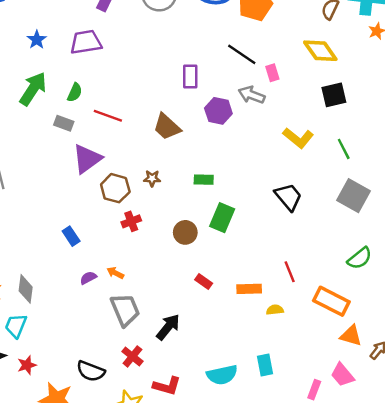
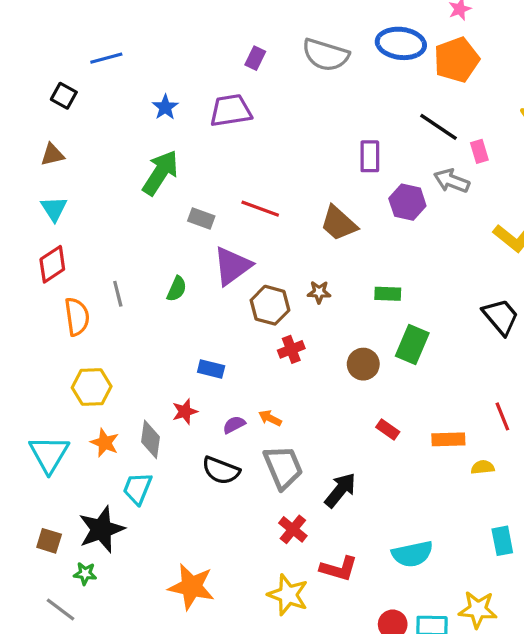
green semicircle: (75, 92) -> (177, 289), moved
blue rectangle: (71, 236) -> (211, 369), turned -42
red star: (27, 365) -> (185, 412), moved
cyan rectangle: (265, 365) -> (502, 541), moved
black semicircle: (91, 371) -> (221, 470), moved

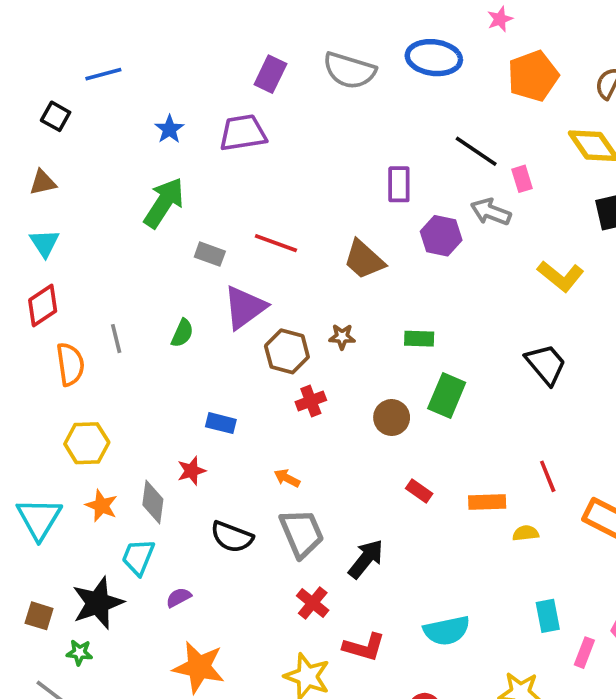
purple rectangle: (255, 58) -> (270, 74), size x1.4
orange pentagon: (456, 60) -> (533, 76), moved
purple semicircle: (234, 425) -> (179, 597), moved

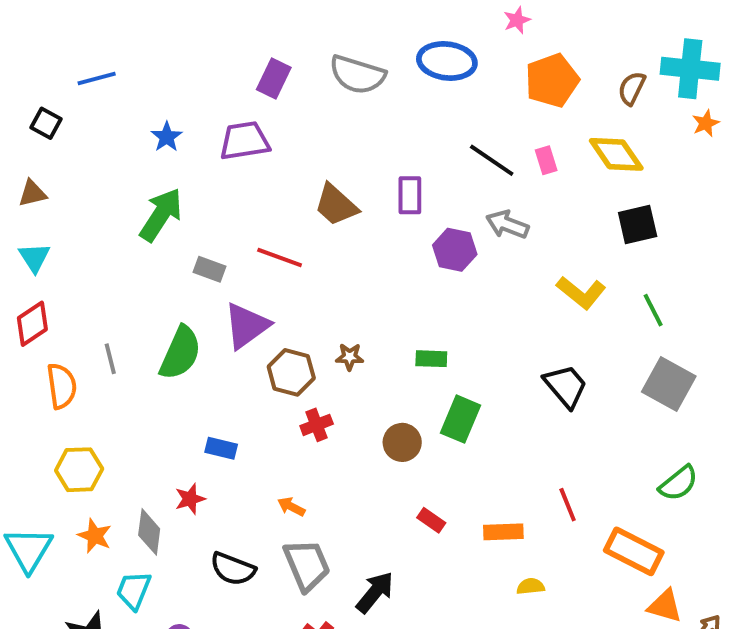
pink rectangle: (522, 179) -> (546, 160), moved
brown trapezoid: (364, 260) -> (336, 205), moved
green semicircle: (182, 333) -> (180, 353), size x1.8
yellow semicircle: (526, 533) -> (531, 586), moved

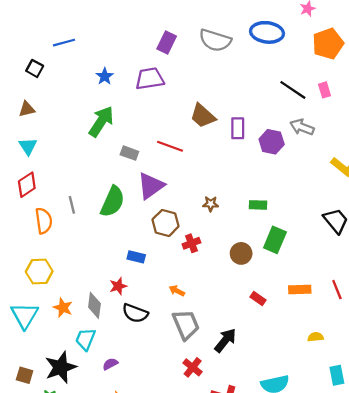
purple rectangle: (410, 195) -> (238, 128), moved
brown hexagon: (291, 372) -> (166, 223), moved
yellow hexagon: (79, 470) -> (39, 271), moved
orange rectangle: (503, 532) -> (300, 290), moved
black semicircle: (233, 569) -> (135, 313), moved

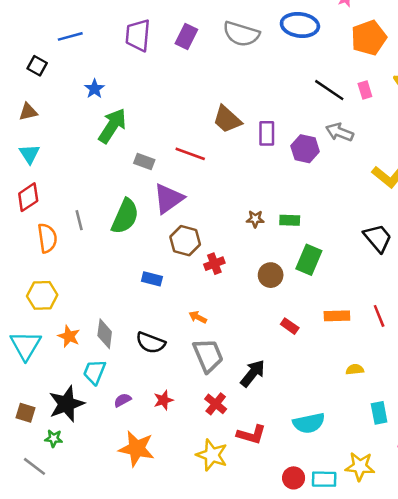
blue star: (105, 76) -> (94, 89), moved
purple trapezoid: (150, 79) -> (138, 35), moved, turned -76
brown star: (211, 204) -> (255, 219), moved
red star: (118, 286) -> (163, 400), moved

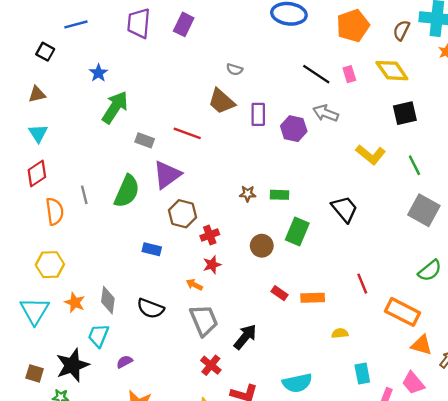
gray semicircle: (241, 34) -> (235, 69), moved, size x0.5
black trapezoid: (378, 238) -> (345, 209), moved
orange rectangle: (337, 316) -> (313, 298), moved
red star: (163, 400) -> (212, 265), moved

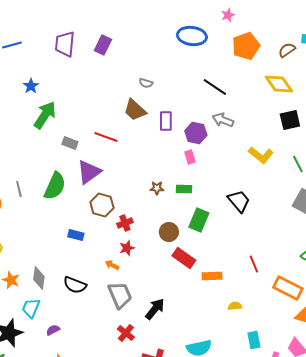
brown semicircle: (401, 30) -> (287, 50), turned 30
pink rectangle: (349, 74) -> (190, 157), moved
red rectangle: (279, 293) -> (184, 258), moved, size x1.6

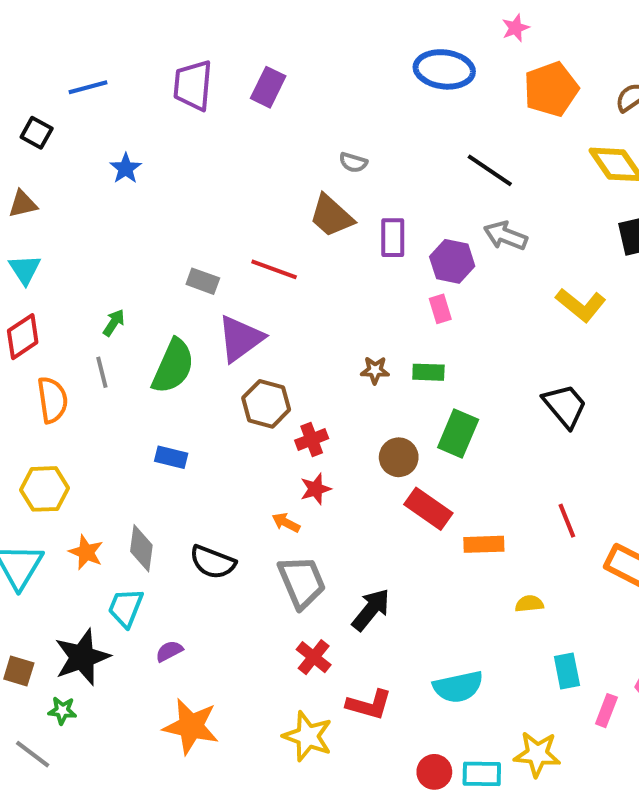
green arrow: (45, 115) -> (114, 323), moved, size x0.5
black trapezoid: (239, 201) -> (565, 406), moved
blue rectangle: (76, 235) -> (171, 457), moved

